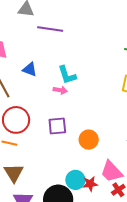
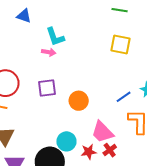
blue triangle: (30, 69) -> (24, 16), moved
red star: (90, 184) -> (89, 152), moved

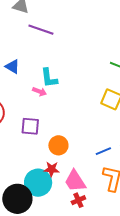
blue triangle: (24, 16) -> (12, 67), moved
cyan circle: (66, 141) -> (38, 183), size x1.4
red star: (89, 152) -> (52, 169), moved

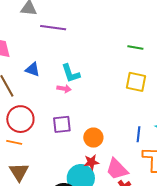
blue line: (103, 151) -> (138, 134), turned -49

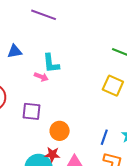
blue triangle: (33, 69) -> (15, 51), turned -42

